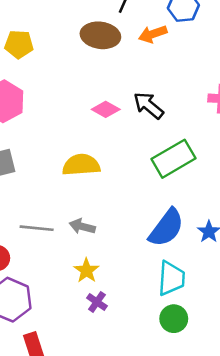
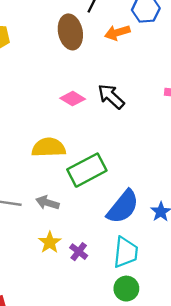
brown ellipse: (100, 35) -> (70, 32), turned 68
green rectangle: (173, 159) -> (87, 170), moved
purple cross: (97, 302) -> (79, 252), moved

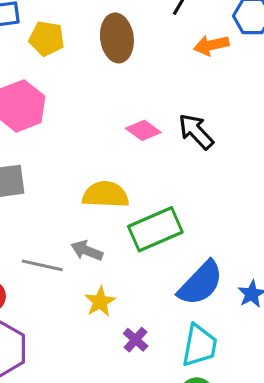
brown ellipse: (70, 32) -> (117, 38), moved
gray arrow: (48, 203) -> (87, 251), moved
yellow star: (50, 242) -> (100, 302), moved

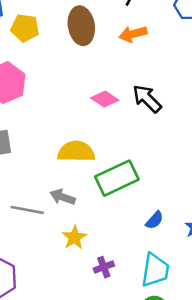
orange arrow: (211, 45) -> (133, 34), moved
blue semicircle: (201, 283) -> (154, 220), size x0.5
purple cross: (136, 340) -> (104, 267), turned 30

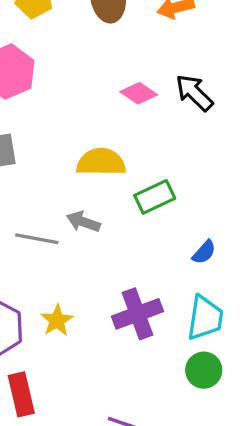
green rectangle: (117, 178) -> (155, 197), size x0.7
yellow star: (74, 237) -> (57, 320), moved
purple cross: (104, 267) -> (137, 314), size x1.8

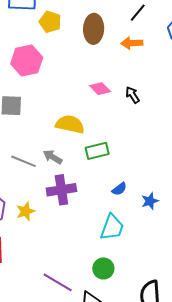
black arrow: (194, 93) -> (133, 95), size x0.7
purple cross: (137, 314) -> (61, 190), moved
green circle: (204, 370) -> (103, 268), moved

